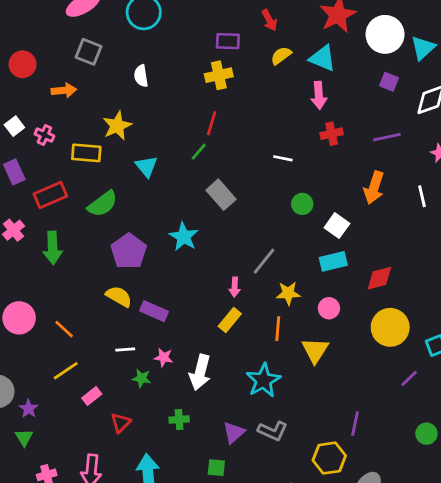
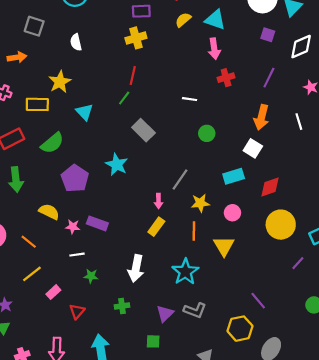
purple line: (387, 137) -> (269, 78), turned -48
white square: (337, 226) -> (253, 148), moved
yellow semicircle: (119, 296) -> (49, 212), moved
pink star: (164, 357) -> (73, 227), moved
purple line: (355, 424) -> (258, 301), turned -48

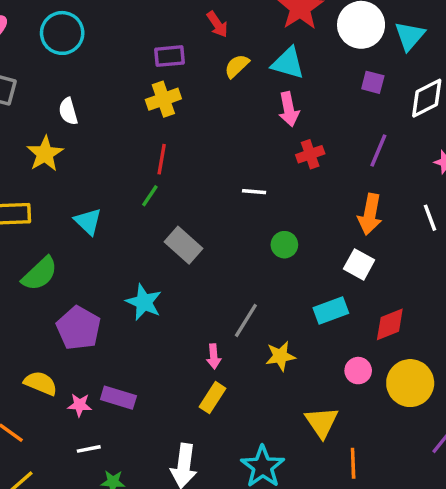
yellow star: (60, 82) -> (45, 154), moved
pink circle: (232, 213) -> (358, 371), moved
orange line: (194, 231) -> (353, 463), moved

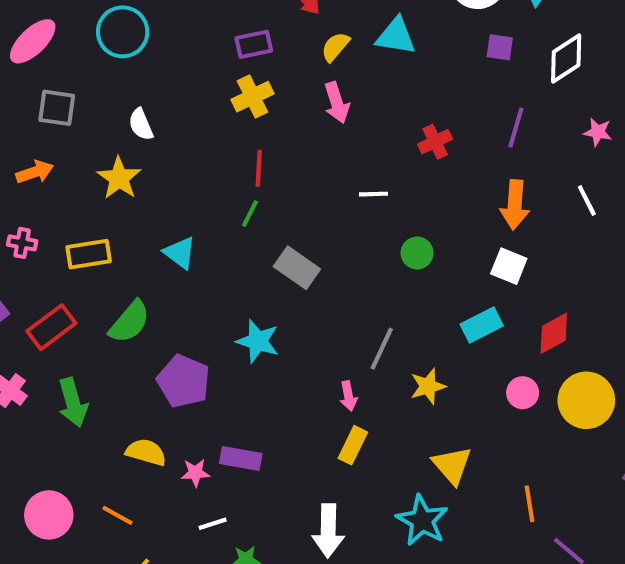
pink arrow: (289, 109) -> (337, 103), moved
yellow triangle: (322, 422) -> (452, 465), moved

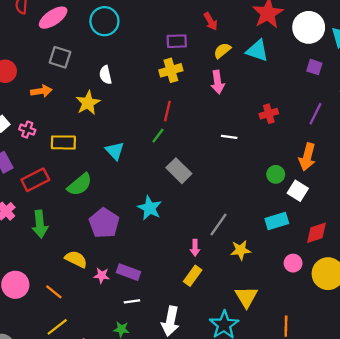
green circle: (417, 253) -> (276, 174), moved
white line: (213, 524) -> (132, 301), moved

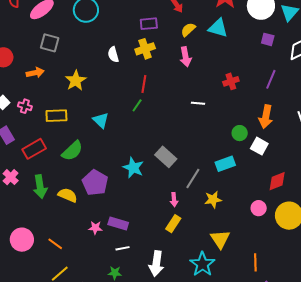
white semicircle: (106, 75) -> (113, 55), moved
gray rectangle: (179, 171) -> (166, 157), moved
cyan rectangle: (277, 221) -> (225, 164), moved
yellow semicircle: (76, 259) -> (68, 195), moved

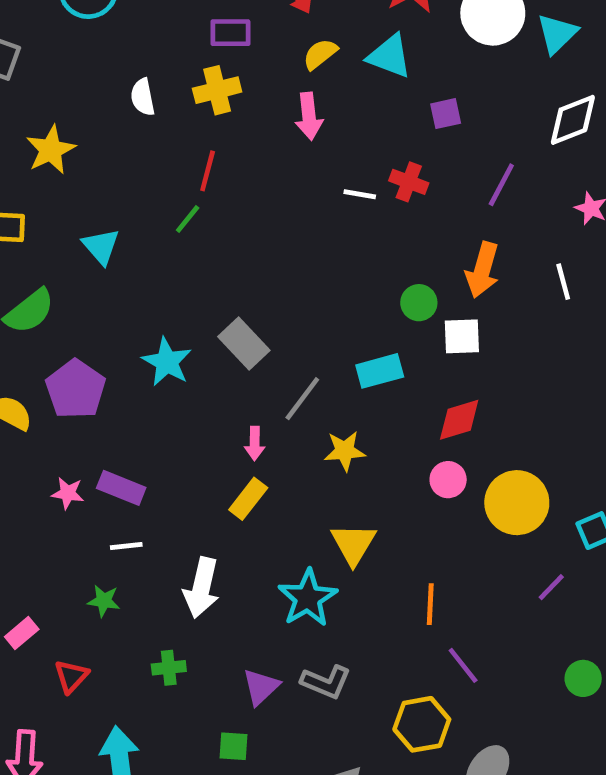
purple square: (268, 39) -> (446, 114), moved, turned -32
red cross: (231, 81) -> (409, 182), turned 35
white line: (198, 103) -> (360, 194), moved
white square: (259, 146) -> (462, 336), turned -36
red diamond: (277, 181) -> (459, 420), moved

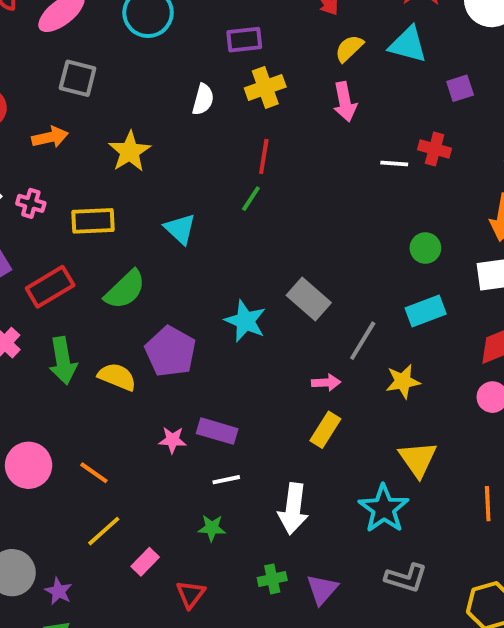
purple rectangle: (230, 33) -> (244, 40), moved
white semicircle: (143, 97) -> (203, 99), turned -148
green circle: (419, 303) -> (425, 248), moved
pink arrow: (255, 443) -> (326, 383), turned -88
purple triangle: (261, 687) -> (322, 589), moved

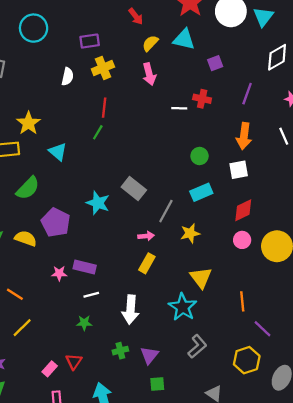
yellow star: (130, 152) -> (28, 123), moved
pink rectangle: (145, 562) -> (50, 369), moved
gray L-shape: (406, 578) -> (197, 346), turned -55

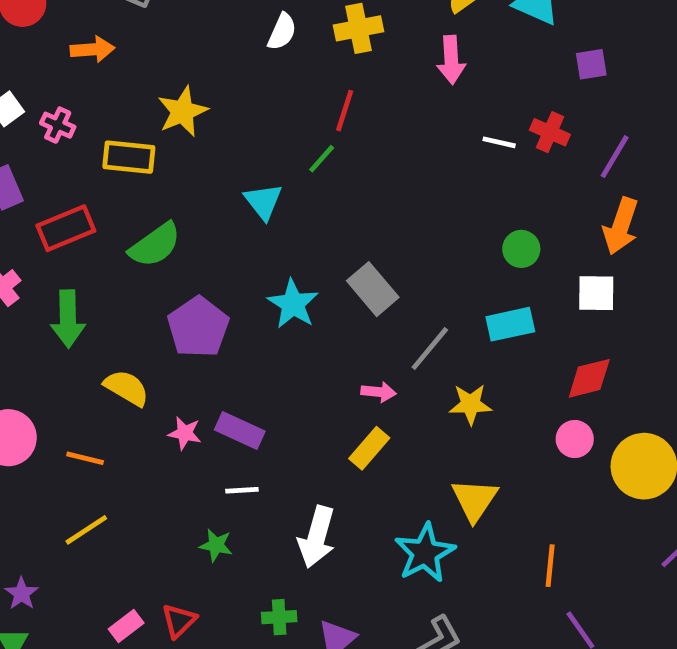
purple line: (247, 94) -> (615, 157), moved
cyan triangle: (58, 152) -> (263, 202), moved
yellow semicircle: (26, 238) -> (127, 388), moved
orange line: (15, 294) -> (85, 458), turned -30

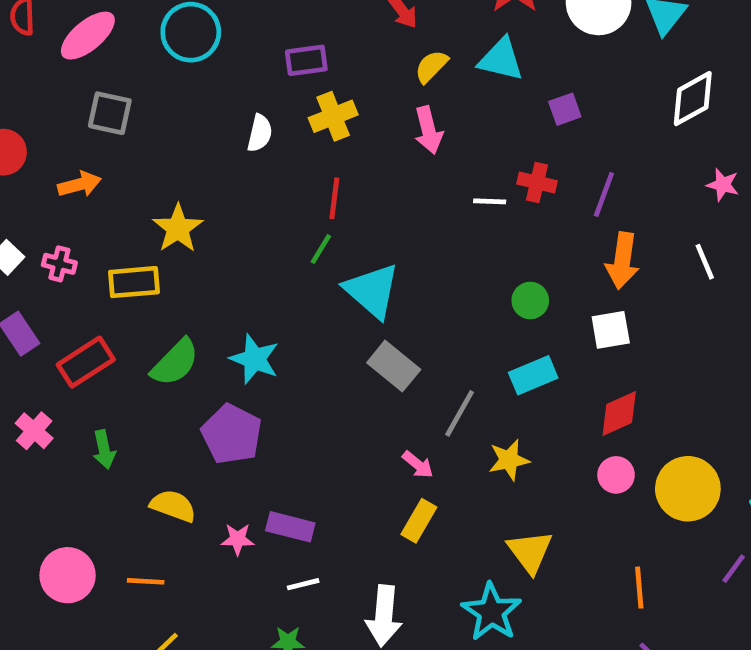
cyan triangle: (263, 202) -> (372, 291), moved, size x1.5
cyan star: (293, 304) -> (254, 359), moved
green arrow: (68, 319) -> (104, 449), size x0.7
pink arrow: (379, 392) -> (418, 465), turned 44
orange line: (550, 566) -> (639, 588), moved

